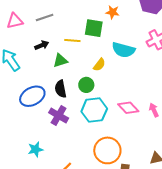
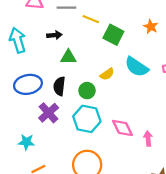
orange star: (113, 12) -> (151, 27), moved
yellow line: (72, 41) -> (91, 19), moved
cyan star: (35, 149) -> (26, 142), moved

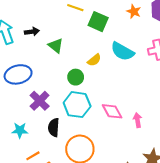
black arrow: (54, 35) -> (32, 32), moved
green triangle: (68, 57) -> (56, 46), turned 42
black semicircle: (59, 86) -> (54, 127), moved

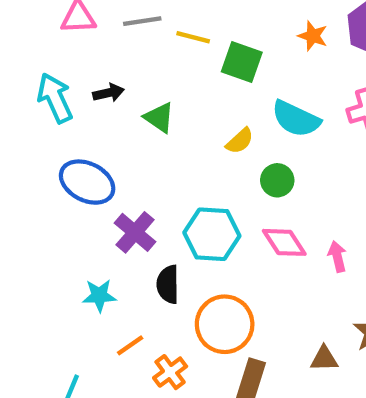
blue ellipse: (18, 74) -> (87, 182), turned 45
green circle: (76, 77) -> (277, 180), moved

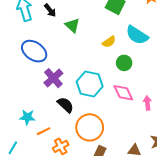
black arrow: (109, 93) -> (50, 10), turned 56
black semicircle: (168, 284) -> (66, 105), turned 126
cyan star: (99, 296) -> (27, 117), moved

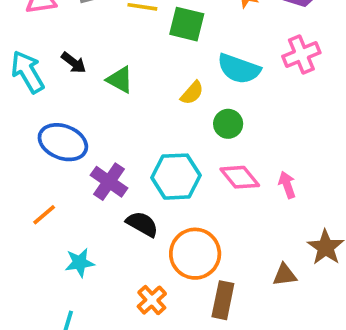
orange line: (44, 131) -> (44, 215), moved

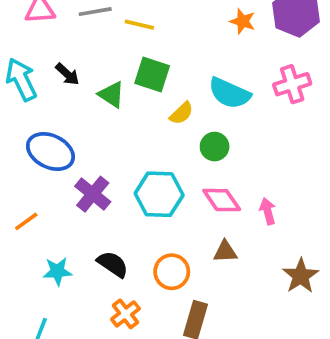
green square: (187, 24) -> (152, 74), moved
black semicircle: (142, 224) -> (113, 264), moved
orange circle: (195, 254) -> (172, 272), size x0.7
brown triangle: (285, 275) -> (225, 252), moved

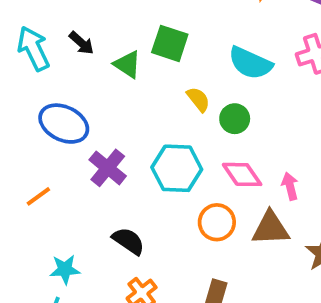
yellow semicircle: (181, 113) -> (198, 99), moved, turned -85
brown triangle: (225, 252) -> (271, 228), moved, size x1.5
cyan star: (57, 271) -> (65, 269), moved
orange circle: (172, 272) -> (217, 222), moved

